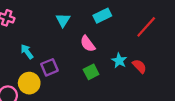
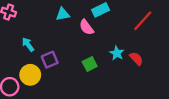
cyan triangle: (63, 20) -> (63, 14), turned 48
pink semicircle: (88, 44) -> (86, 27), moved

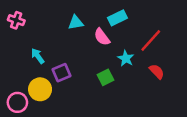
red line: (143, 21) -> (151, 40), moved
cyan star: (117, 53) -> (126, 58), moved

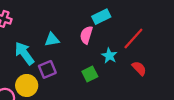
cyan triangle: (76, 23) -> (52, 40), moved
pink semicircle: (102, 37) -> (86, 35), turned 54
cyan arrow: (38, 56) -> (24, 53), size x1.5

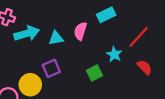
pink semicircle: (86, 35) -> (80, 31), moved
cyan arrow: (24, 53) -> (27, 33), moved, turned 110

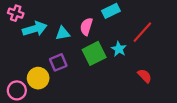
red semicircle: (145, 67) -> (145, 76), moved
green square: (94, 73) -> (94, 53), moved, size x1.5

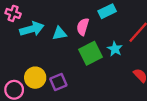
purple square: (58, 62) -> (58, 82), moved

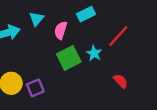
cyan triangle: (60, 33) -> (36, 19), moved, turned -40

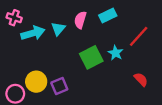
cyan triangle: (36, 19) -> (58, 29), moved
pink semicircle: (61, 30) -> (80, 20), moved

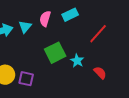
cyan star: (116, 53) -> (77, 61), moved
purple square: (59, 86) -> (26, 79), turned 35

